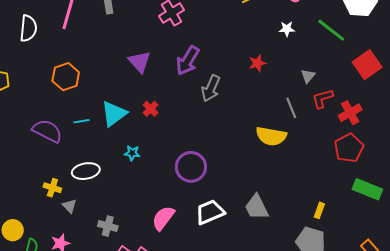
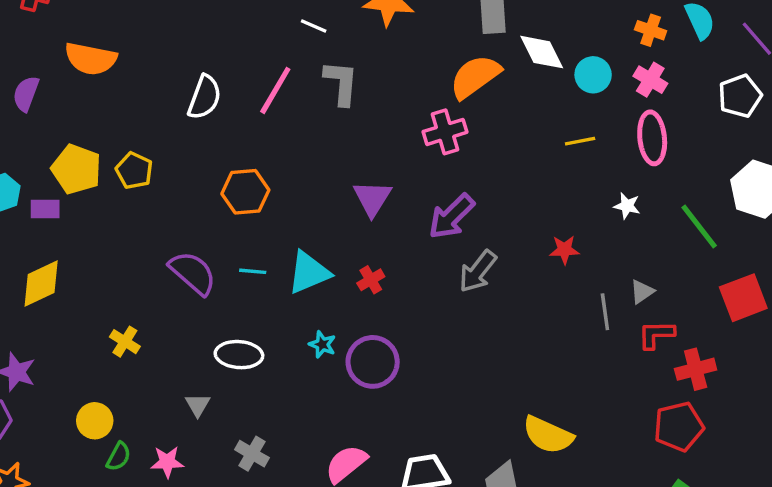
gray line: (291, 108) -> (605, 312), moved
yellow semicircle: (271, 136) -> (548, 435), moved
purple circle: (191, 167) -> (373, 362), moved
yellow cross: (52, 188) -> (125, 342), moved

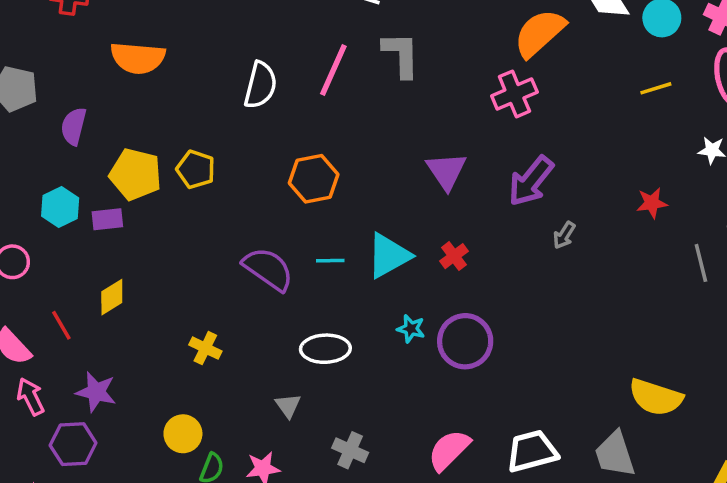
purple semicircle: (26, 94) -> (74, 126), moved
gray arrow: (478, 271) -> (564, 235), size x0.6
yellow diamond: (41, 283) -> (112, 297), size x0.7

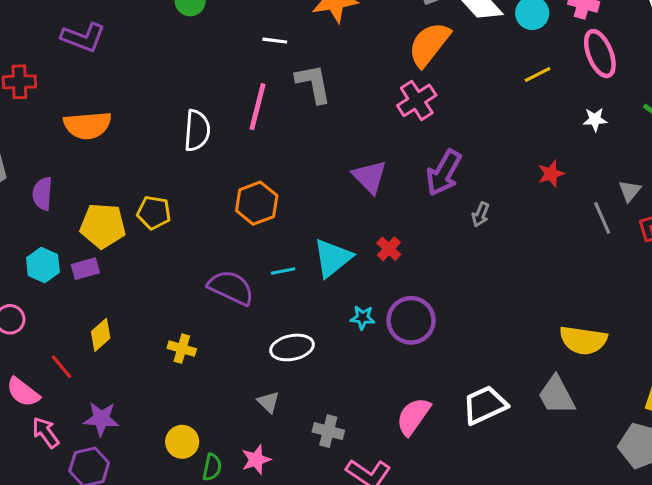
yellow cross: (205, 348) -> (182, 349), moved

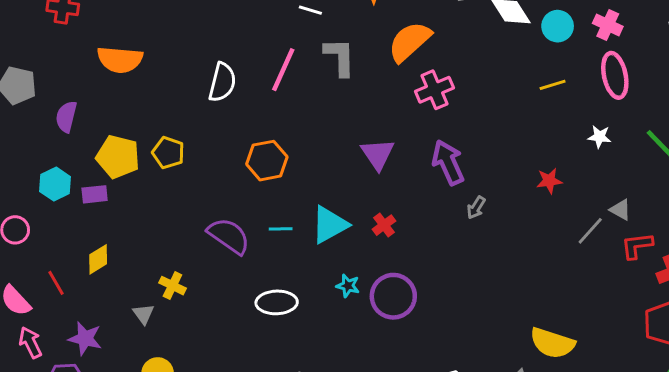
orange semicircle: (429, 44) -> (410, 42), moved
purple arrow: (444, 173) -> (448, 162), turned 117
gray triangle: (630, 191) -> (620, 210), turned -50
gray line: (602, 218) -> (590, 231), turned 56
gray triangle: (268, 402) -> (143, 314), moved

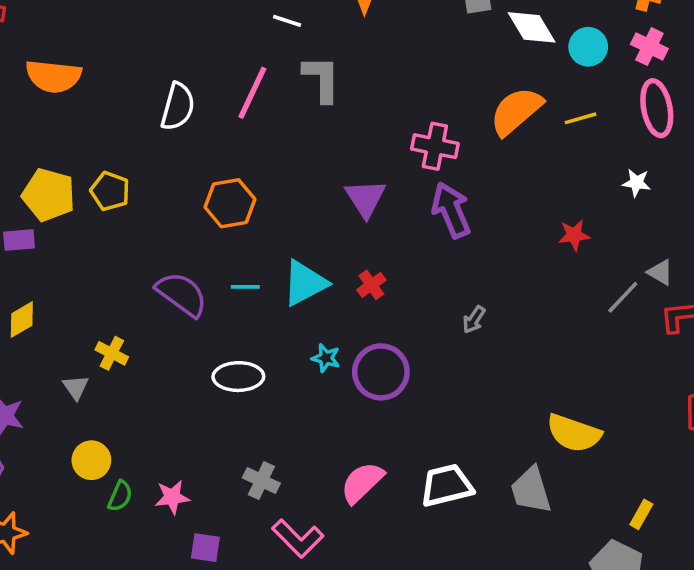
orange semicircle: (410, 42) -> (516, 111), moved
pink cross: (434, 90) -> (435, 146), moved, turned 33
gray arrow: (476, 208) -> (474, 320), moved

